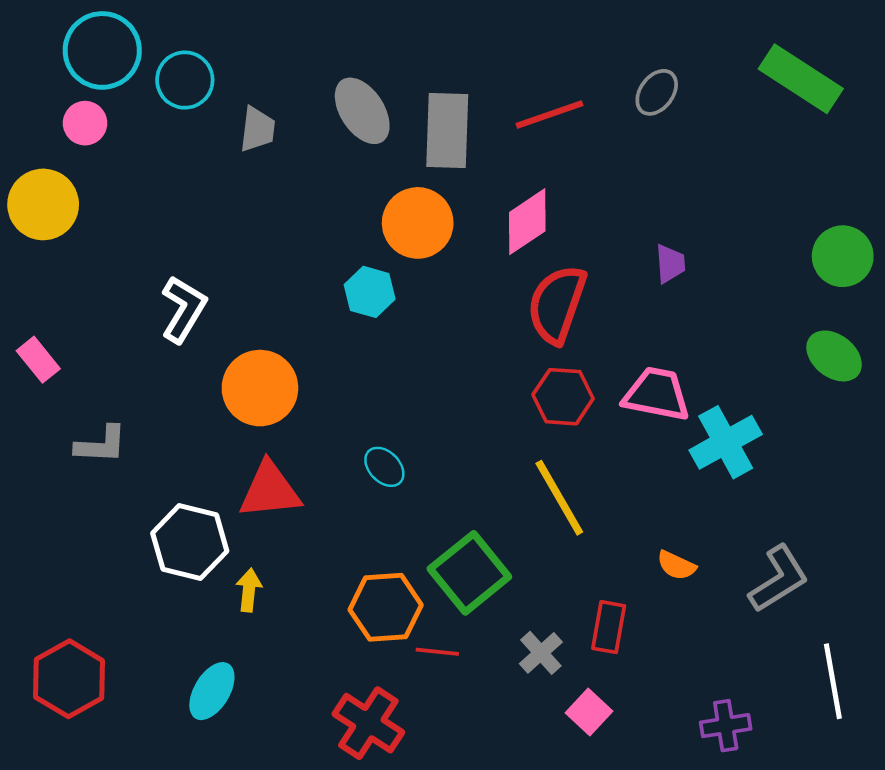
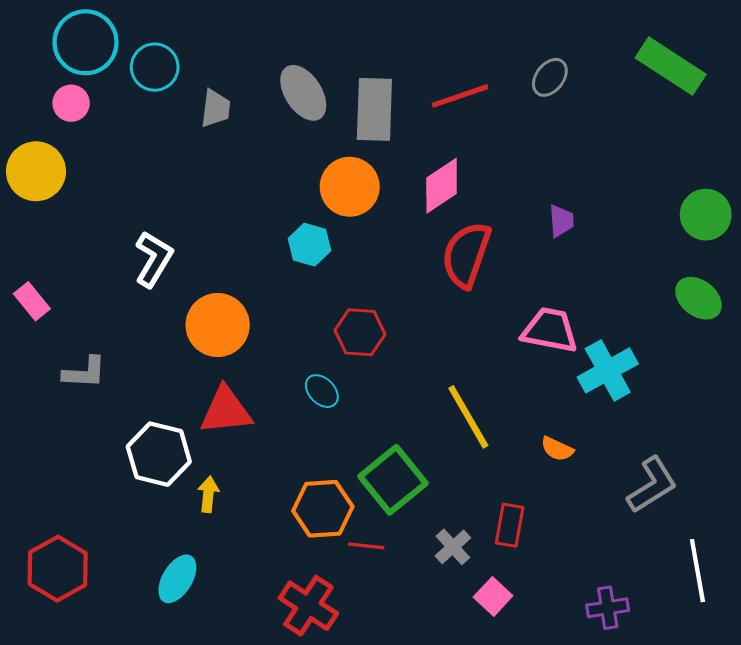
red hexagon: (563, 397) -> (360, 332), moved
orange semicircle: (676, 565) -> (557, 449), moved

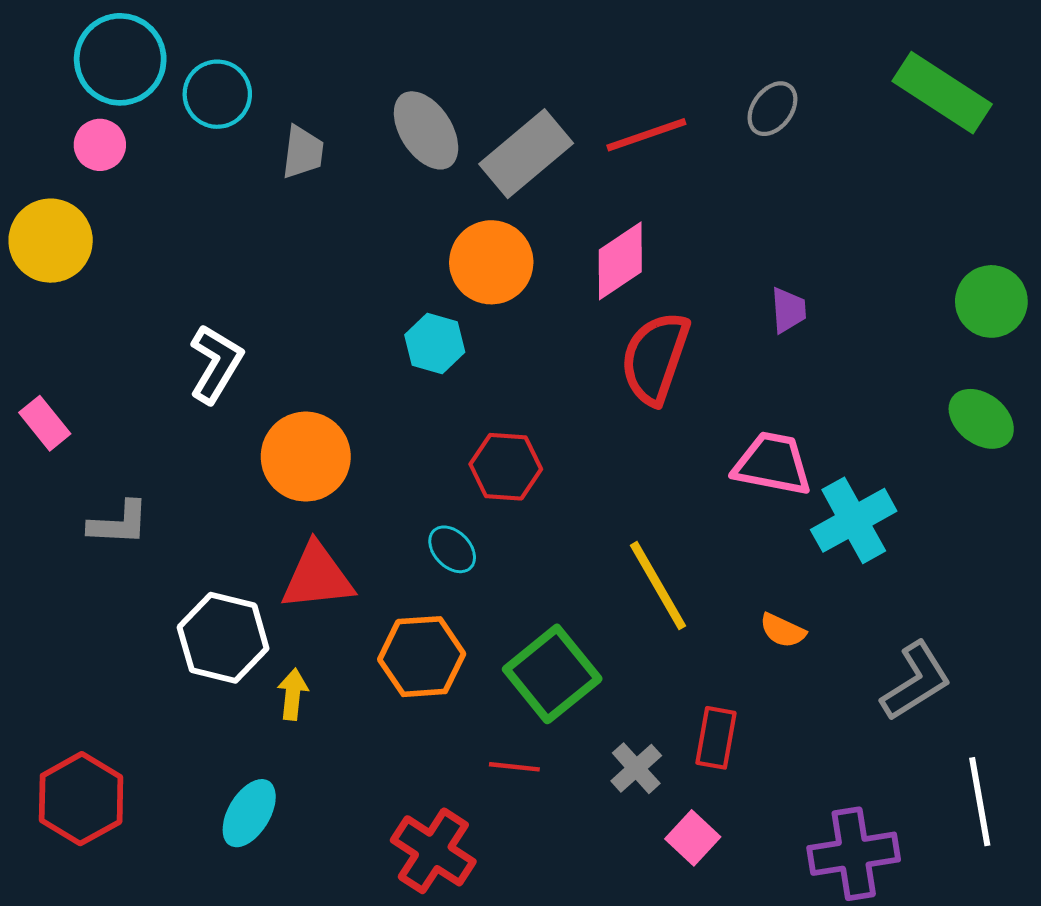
gray rectangle: (374, 109) -> (526, 154), turned 48
orange hexagon: (323, 509) -> (422, 657), moved
purple cross: (608, 608) -> (854, 854), size x1.5

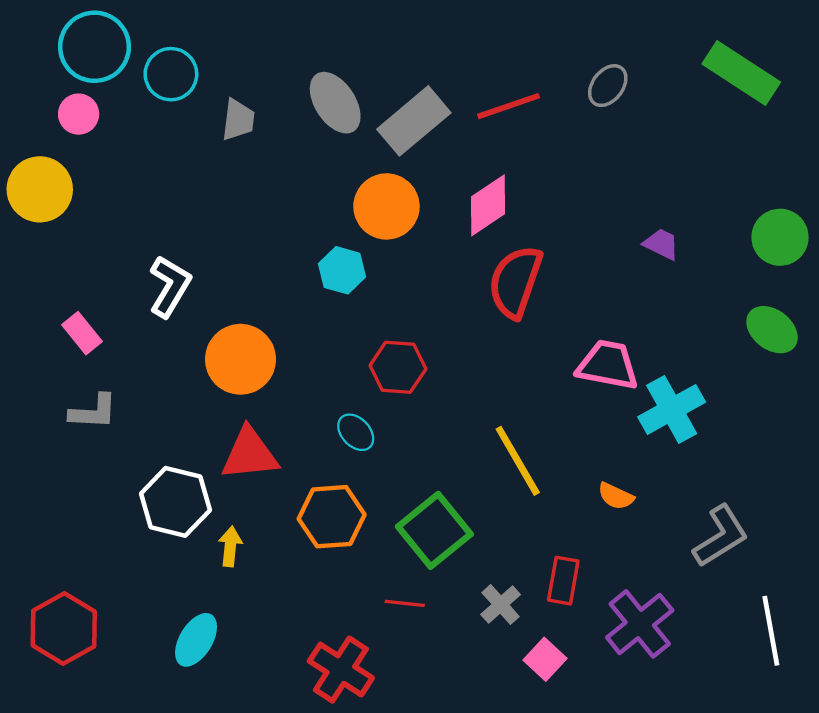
purple trapezoid: (788, 310) -> (661, 244), moved, turned -60
pink rectangle: (45, 423) -> (82, 333), moved
purple cross: (854, 854) -> (640, 624), moved, turned -30

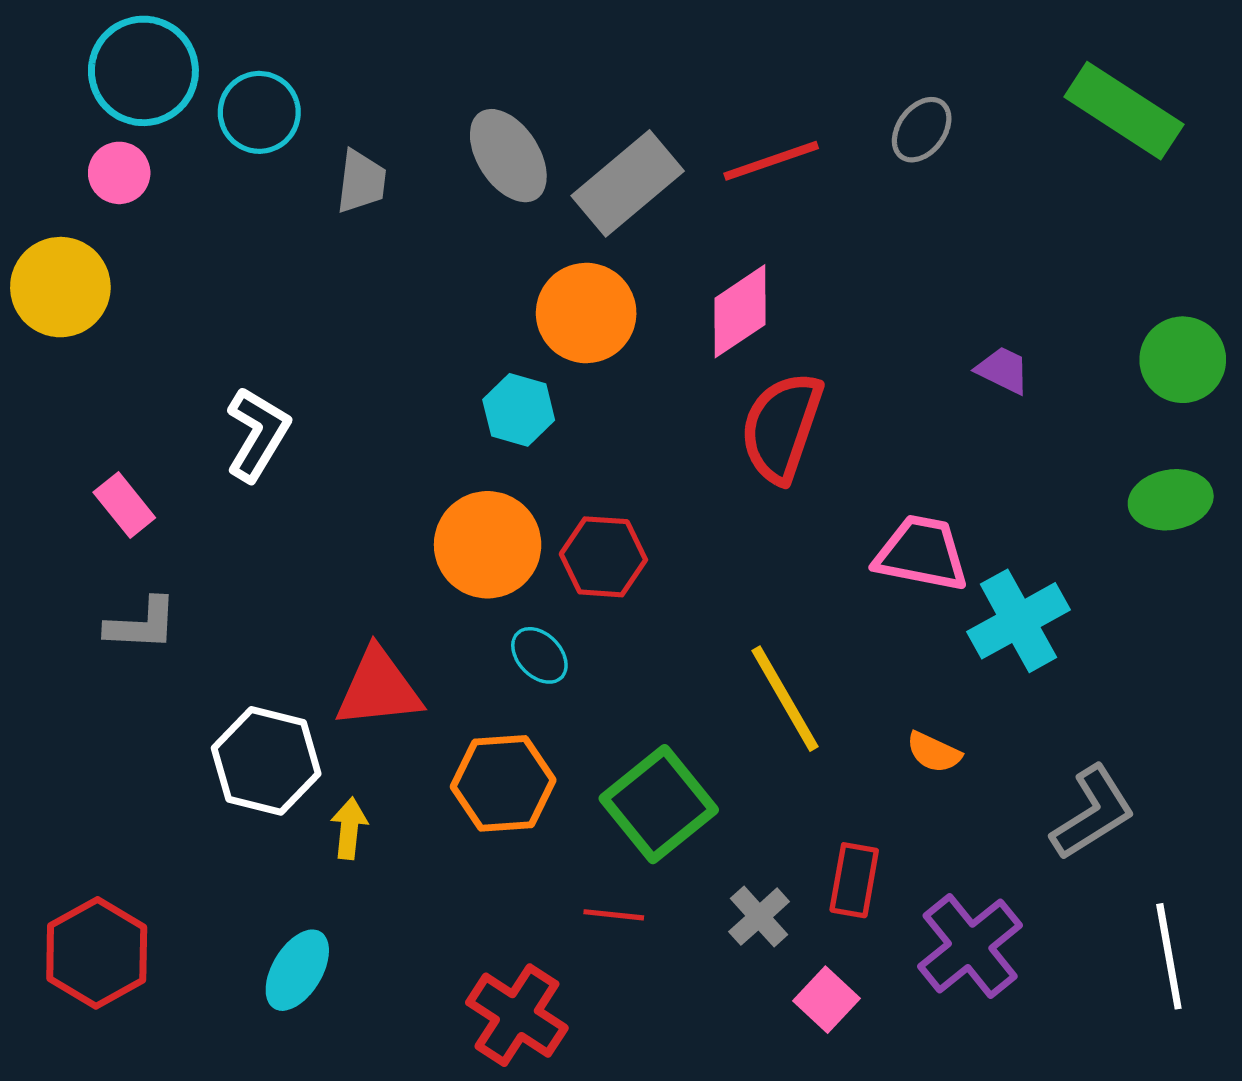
green ellipse: (772, 330) -> (1171, 500), turned -48
orange circle: (240, 359) -> (488, 545), moved

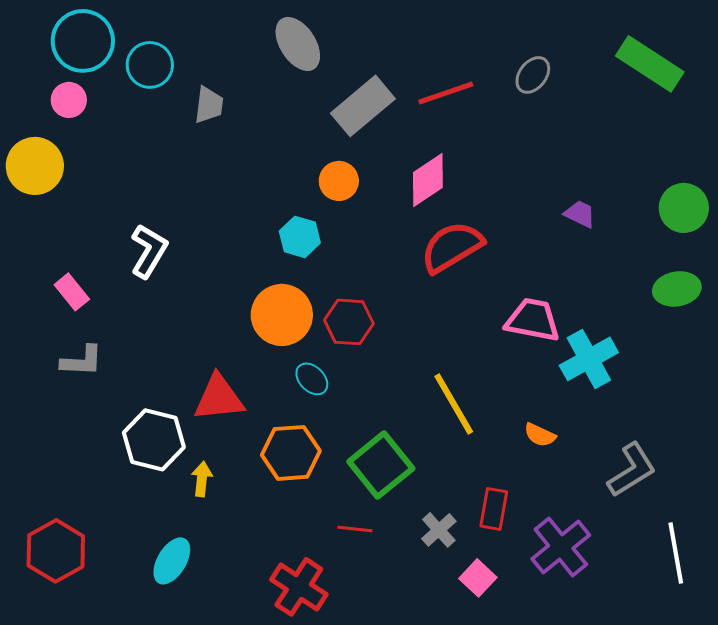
gray ellipse: (508, 156) -> (298, 44), moved
orange circle: (586, 313) -> (339, 181), size x0.7
red semicircle: (782, 427) -> (452, 247), turned 40

